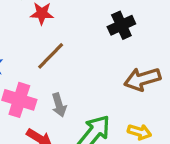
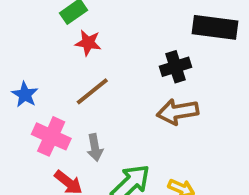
brown arrow: (142, 79) -> (178, 112), moved

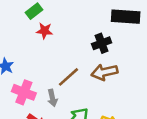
brown line: (92, 91) -> (69, 77), moved

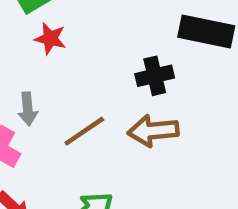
gray arrow: (52, 98) -> (28, 109), moved

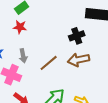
red star: (50, 39) -> (20, 27), moved

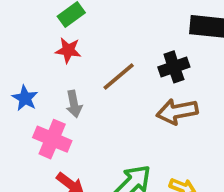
brown line: (49, 63) -> (119, 76), moved

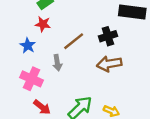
blue star: (25, 98) -> (28, 46), moved
gray arrow: (74, 104) -> (57, 63), moved

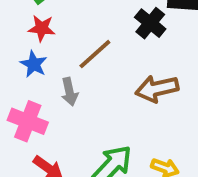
black cross: (108, 36) -> (150, 23), moved, turned -30
blue star: (28, 46) -> (34, 64), moved

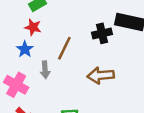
black cross: (150, 23) -> (102, 33), turned 30
brown line: (95, 54) -> (64, 48), turned -30

